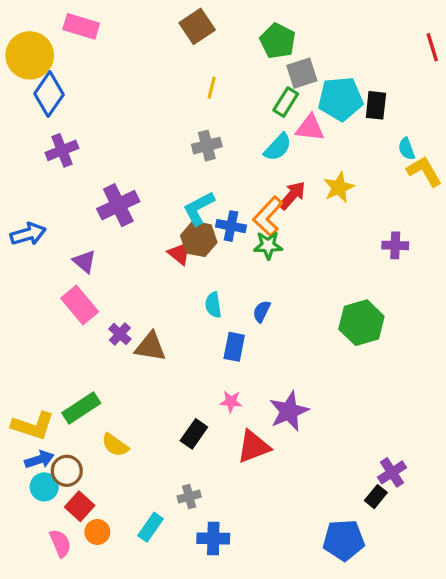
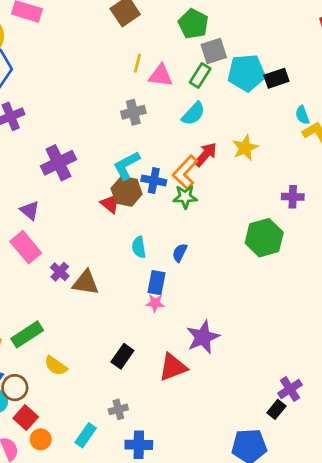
black rectangle: (376, 105) -> (276, 78), turned 65
pink triangle: (310, 128) -> (161, 76), moved
green hexagon: (361, 323) -> (264, 238), moved
pink star: (231, 402) -> (155, 303), moved

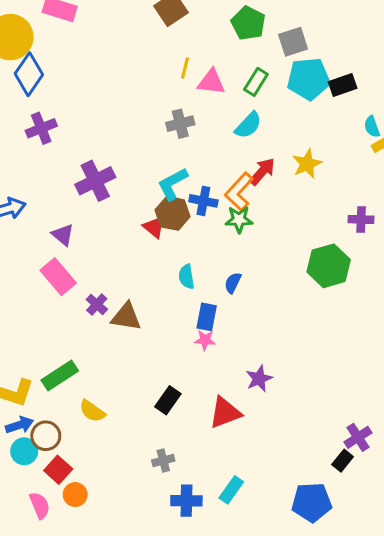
gray square: (214, 51) -> (293, 42), moved
purple star: (203, 337) -> (259, 379), size x0.7
cyan rectangle: (86, 435) -> (231, 490), moved

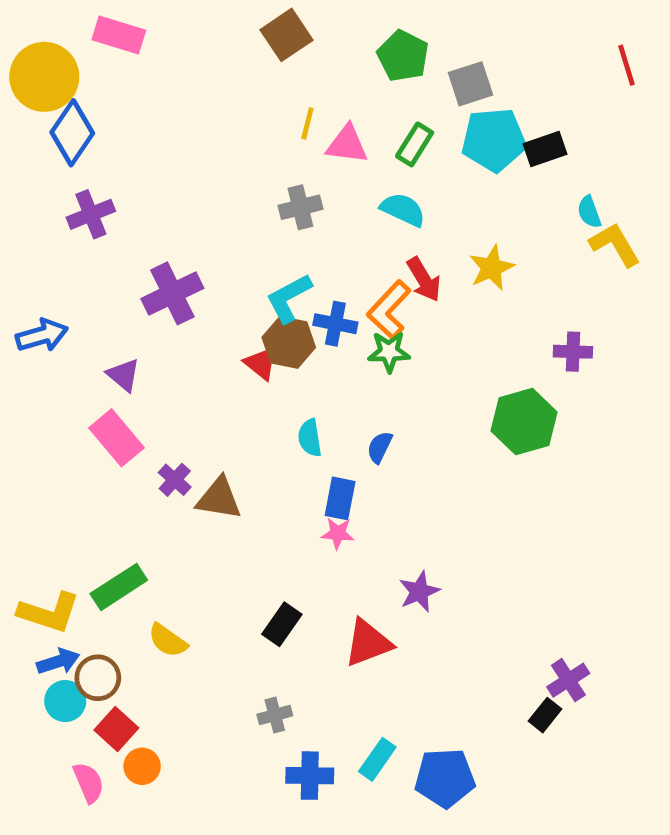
cyan semicircle: (248, 125) -> (403, 210), turned -108
red arrow: (262, 172) -> (424, 279), turned 108
blue pentagon: (312, 502) -> (445, 778), moved

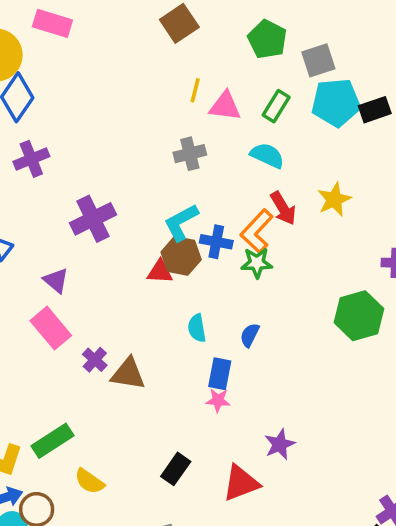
red triangle: (261, 363) -> (160, 272), turned -36

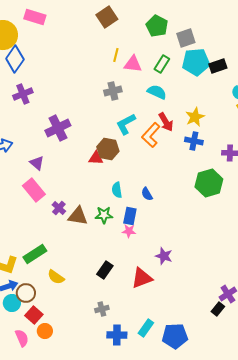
cyan L-shape: (181, 222) -> (126, 124), moved
blue cross: (216, 242) -> (194, 141), moved
green star: (257, 263) -> (104, 215), moved
blue semicircle: (250, 335) -> (147, 194), turned -56
purple star: (280, 444) -> (164, 256), turned -30

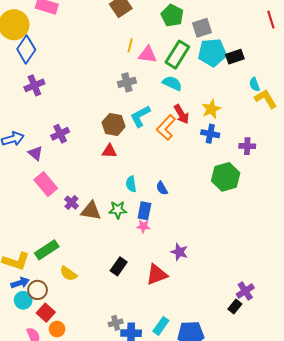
green rectangle: (162, 64) -> (177, 55), size x1.5
purple cross: (58, 128) -> (60, 134), moved, size x0.7
brown hexagon: (108, 149) -> (114, 124), moved
purple triangle: (37, 163) -> (35, 153), moved
gray cross: (102, 309) -> (116, 323), moved

